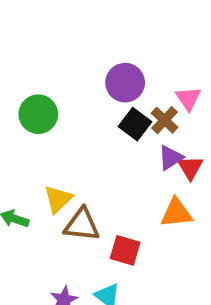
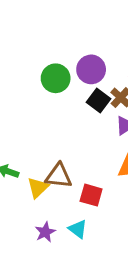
green circle: (38, 114) -> (56, 78), moved
yellow triangle: (58, 199) -> (38, 188), moved

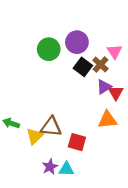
cyan triangle: (78, 229) -> (66, 169), turned -35
purple star: (45, 232) -> (50, 167), moved

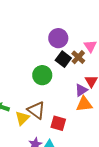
green circle: (49, 49) -> (42, 75), moved
purple triangle: (104, 87) -> (81, 90), moved
brown triangle: (51, 127) -> (36, 110), turned 30

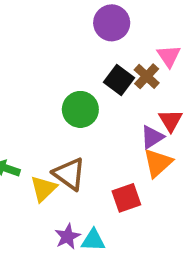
purple circle: (58, 38) -> (112, 23), moved
orange triangle: (84, 104) -> (158, 163), turned -36
red square: (58, 123) -> (126, 198), moved, turned -35

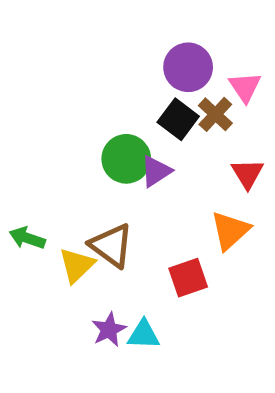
purple circle: (112, 23) -> (188, 67), moved
purple triangle: (152, 137) -> (156, 171), moved

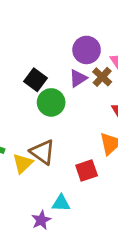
black square: (178, 119) -> (36, 80), moved
purple triangle: (156, 171) -> (78, 78), moved
purple star: (109, 330) -> (41, 220), moved

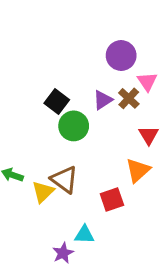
purple circle: (87, 50) -> (121, 56), moved

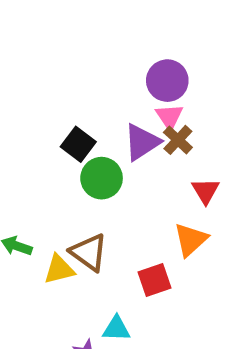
pink triangle: (147, 82) -> (169, 117), moved
purple triangle: (103, 100) -> (142, 142), size x1.4
yellow triangle: (43, 192) -> (59, 269), turned 30

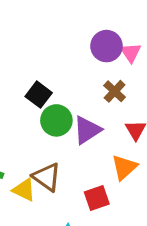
pink triangle: (169, 117) -> (131, 53), moved
purple triangle: (142, 142) -> (87, 130), moved
yellow triangle: (59, 269) -> (24, 190), turned 40

